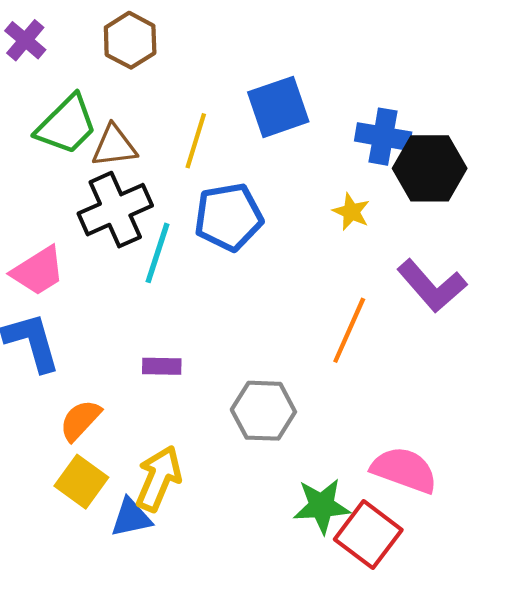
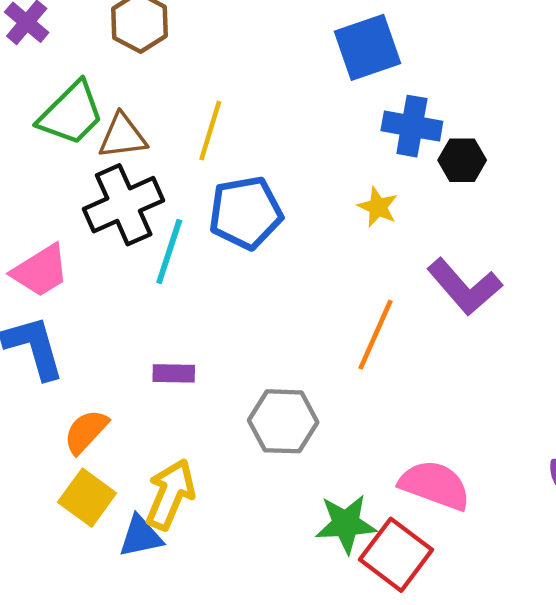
blue square: (278, 107) -> (368, 47), moved
black hexagon: (430, 168) -> (462, 160), size x0.6

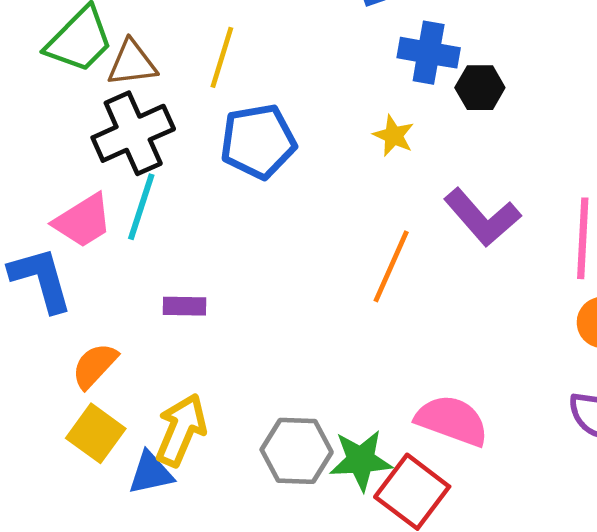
cyan line: (169, 251) -> (141, 207), moved
pink trapezoid: (40, 271) -> (83, 221), moved
gray hexagon: (283, 421) -> (297, 451), moved

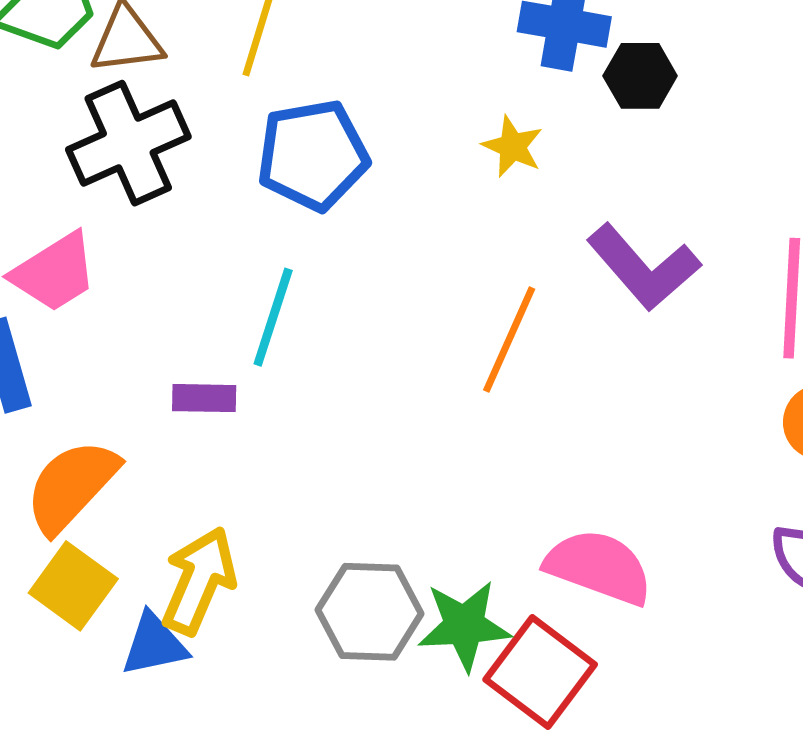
cyan line: (141, 207) -> (273, 317), moved
orange semicircle: (95, 366) -> (71, 486), size x1.4

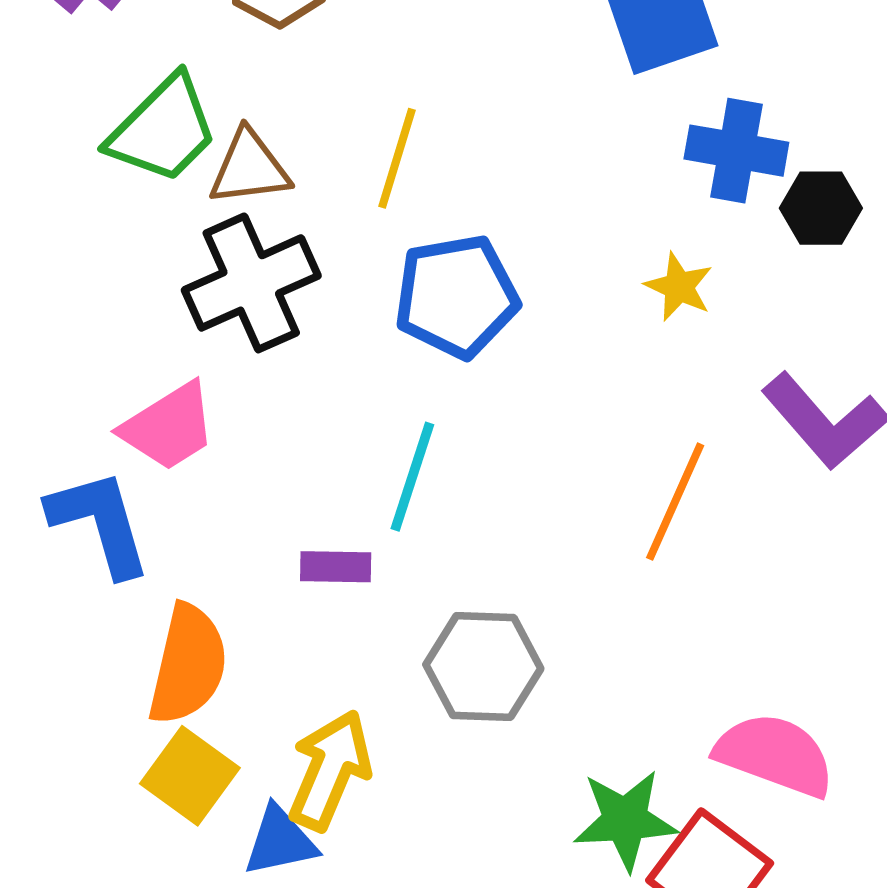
orange semicircle: (71, 486) -> (188, 665), turned 150
gray hexagon: (370, 612) -> (483, 667), moved

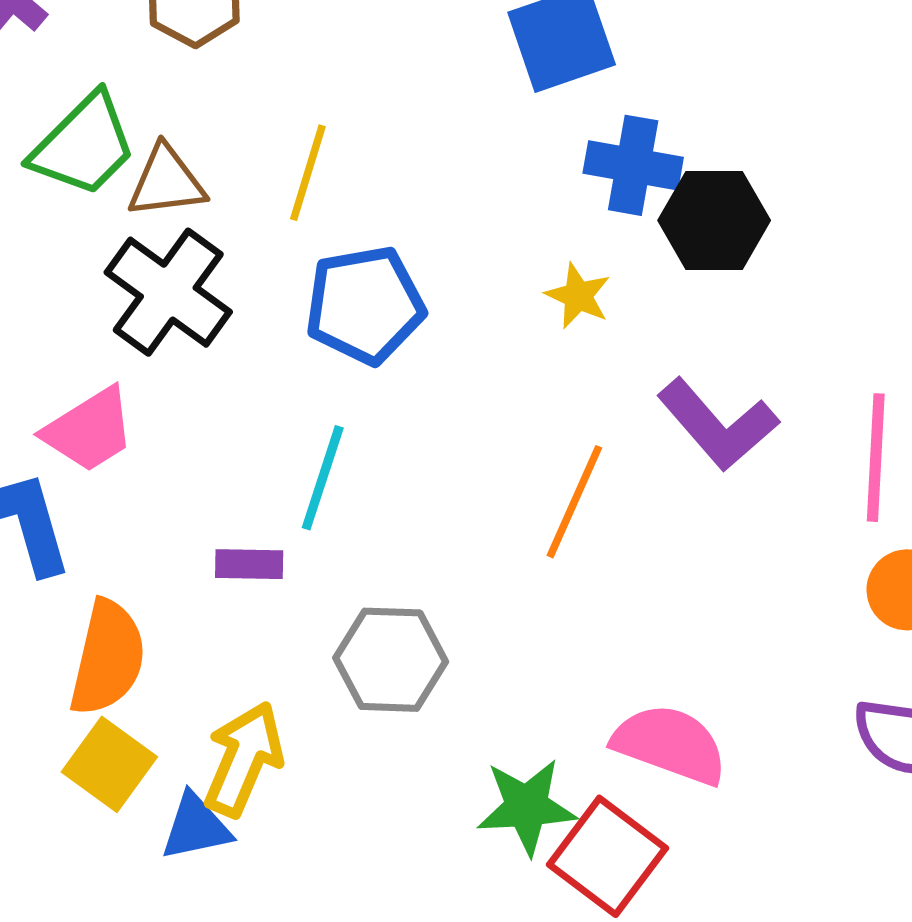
black hexagon: (821, 208) -> (714, 220), size x1.4
black cross: (251, 283) -> (168, 292), turned -30

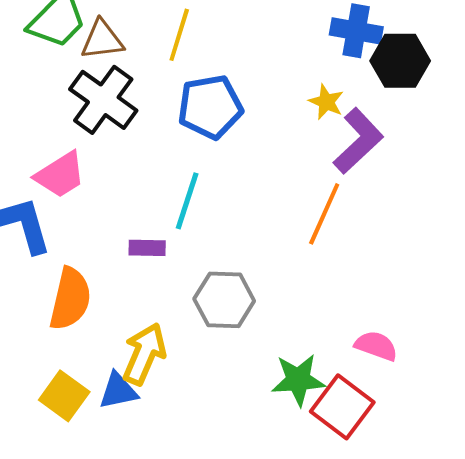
purple L-shape: (718, 424) -> (358, 141), moved, turned -92
pink semicircle: (670, 744) -> (376, 346), size x0.7
yellow square: (109, 764) -> (64, 396), moved

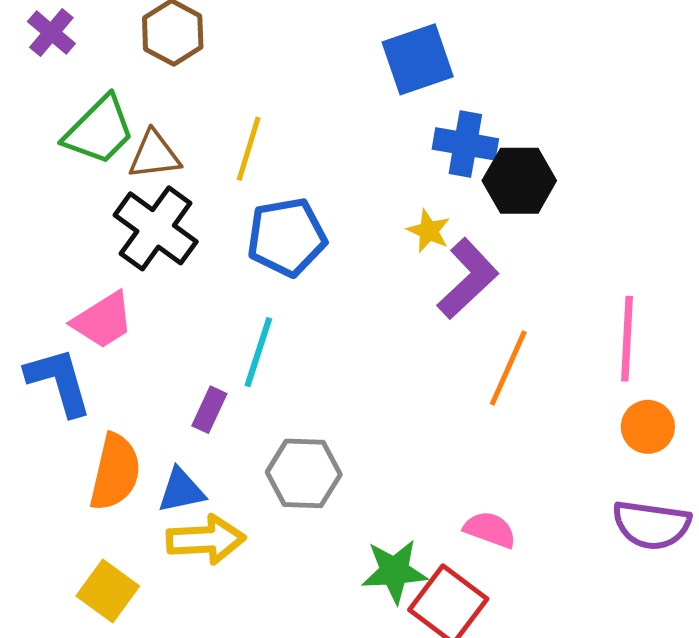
orange line: (324, 214) -> (508, 368), moved
purple rectangle: (147, 248) -> (209, 410), turned -66
yellow arrow: (144, 354) -> (206, 539), turned 64
blue triangle: (118, 391) -> (181, 491), moved

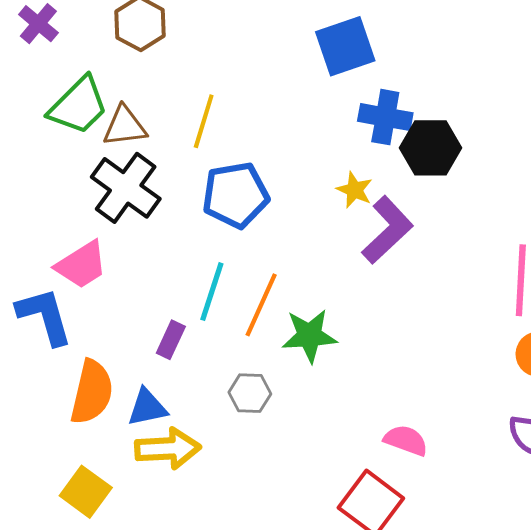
orange line: (508, 368) -> (261, 305), moved
gray hexagon: (304, 473) -> (250, 393), size x0.7
green star: (394, 571) -> (309, 336), moved

